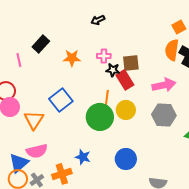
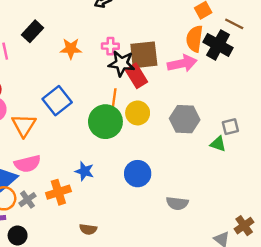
brown square: (131, 63) -> (144, 55), size x1.4
black star: (113, 70) -> (122, 63), size x1.5
pink arrow: (164, 85) -> (182, 63), moved

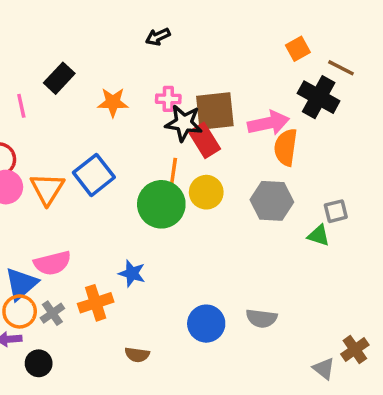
orange semicircle: (195, 39) -> (286, 147), moved
orange triangle: (24, 125) -> (47, 189), moved
blue circle: (138, 174) -> (206, 324), moved

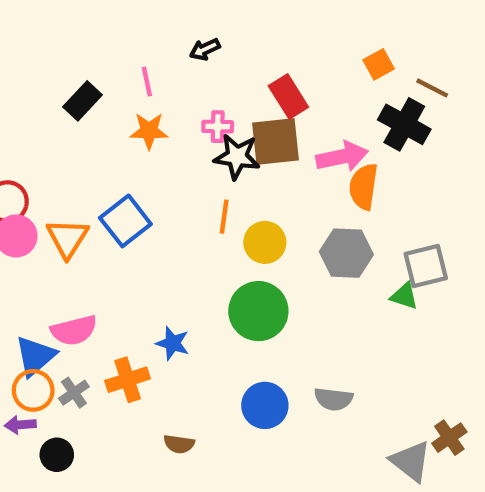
pink line: (21, 106) -> (147, 82), moved
red rectangle: (204, 140) -> (288, 97), moved
green circle: (161, 204) -> (258, 311), moved
gray square: (336, 211) -> (426, 266), size x1.5
gray triangle: (324, 368) -> (411, 461), size x1.5

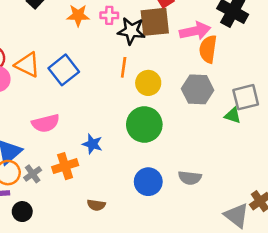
pink cross: (218, 127) -> (109, 15), moved
orange triangle: (68, 238) -> (27, 65), moved, turned -36
pink semicircle: (74, 330) -> (46, 123), moved

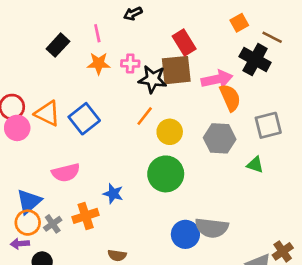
orange semicircle: (208, 49) -> (230, 98), turned 148
orange line: (124, 67) -> (145, 116), turned 30
gray square: (246, 97) -> (268, 125), moved
gray semicircle: (190, 178) -> (212, 228), size x1.4
blue circle: (148, 182) -> (185, 234), moved

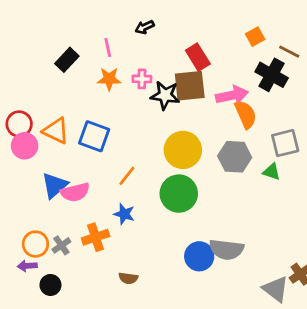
orange line: (145, 116) -> (127, 176), moved
blue square: (84, 119) -> (94, 136), turned -32
yellow circle: (170, 132) -> (183, 150), size x1.4
green triangle: (255, 165) -> (272, 172), moved
blue triangle: (29, 202) -> (55, 185), moved

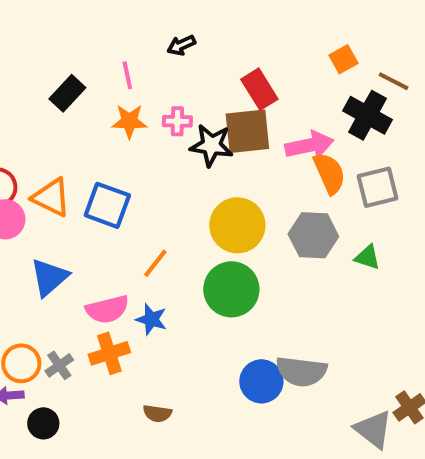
gray square: (285, 143) -> (377, 187), moved
pink semicircle: (75, 192) -> (107, 309), moved

